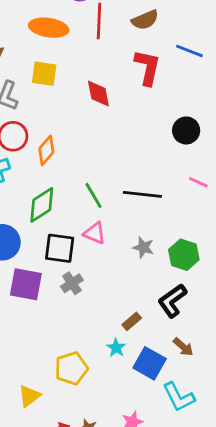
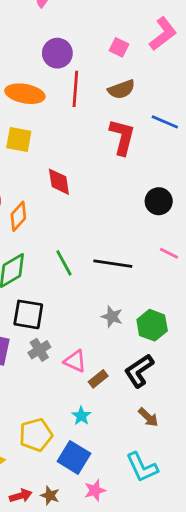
red diamond: (98, 94) -> (59, 182), moved
pink triangle: (95, 233) -> (75, 361), moved
brown rectangle: (132, 321) -> (98, 379), moved
blue square: (150, 363) -> (74, 457), moved

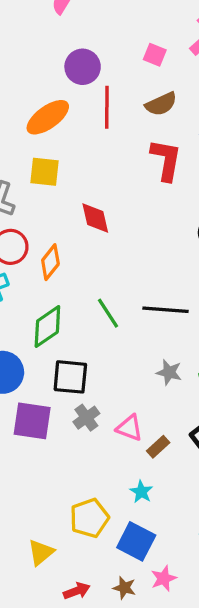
orange ellipse: (25, 94) -> (48, 117), turned -42
brown star: (50, 496) -> (124, 588), moved

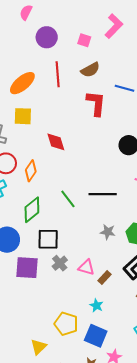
purple circle: (83, 67) -> (47, 37), moved
yellow pentagon: (89, 518) -> (66, 324), turned -30

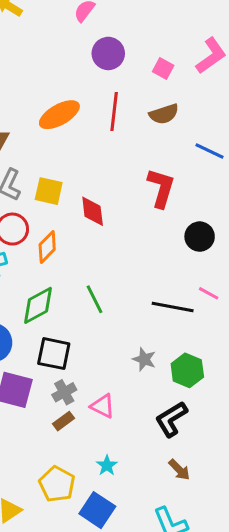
red L-shape: (96, 103) -> (161, 188), moved
yellow square: (23, 116) -> (49, 191), moved
black line: (103, 194) -> (173, 307), moved
brown rectangle: (105, 277) -> (64, 421), moved

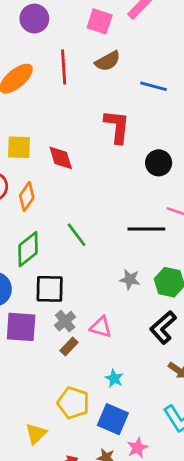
purple circle: (108, 53) -> (34, 19), moved
pink square: (163, 68) -> (100, 21), size x1.4

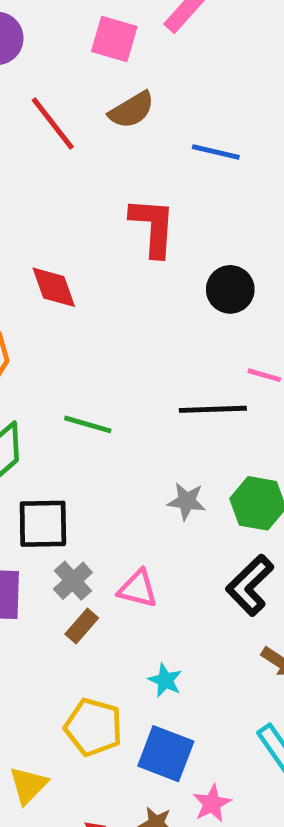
red line: (64, 67) -> (53, 123), turned -32
green line: (77, 235) -> (88, 424), turned -35

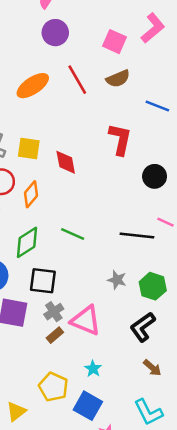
pink triangle: (138, 589) -> (86, 320), size x1.5

